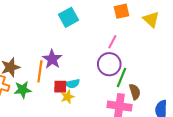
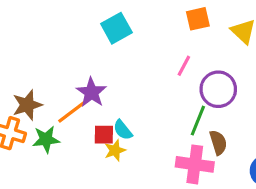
purple circle: (109, 64) -> (218, 89), moved
orange line: (40, 71) -> (73, 111), turned 45
cyan semicircle: (73, 84) -> (123, 130), turned 64

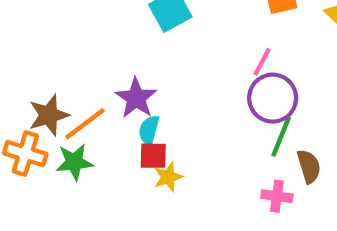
purple circle: (218, 89) -> (273, 98), moved
orange line: (73, 111) -> (85, 124), moved
cyan semicircle: (123, 130) -> (149, 130), moved, turned 55
pink cross: (195, 164) -> (277, 196), size x0.6

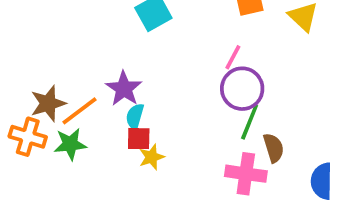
pink cross: (277, 196) -> (246, 174), size x1.5

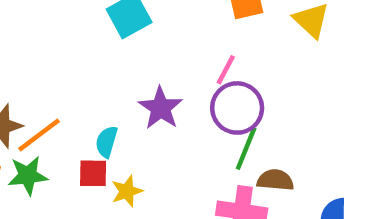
purple star: (124, 89) -> (161, 108), moved
red square: (139, 139) -> (93, 173), moved
brown semicircle: (274, 148) -> (275, 180), turned -68

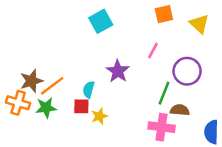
purple circle: (237, 108) -> (187, 71), moved

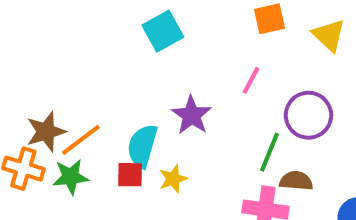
cyan semicircle: (89, 89) -> (142, 146), size x1.5
yellow star: (100, 116) -> (173, 179), moved

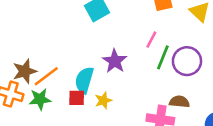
green line: (270, 152) -> (163, 57), moved

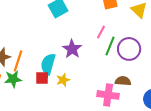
orange line: (46, 76) -> (18, 61), turned -35

